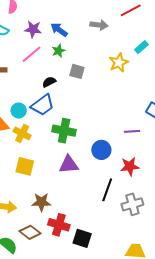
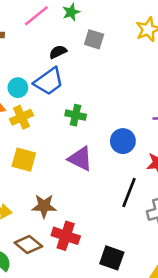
green cross: (64, 131) -> (76, 115), size x0.7
yellow cross: (22, 133) -> (22, 117), turned 36
purple triangle: (69, 165) -> (80, 159), turned 30
black square: (82, 238) -> (112, 258), moved

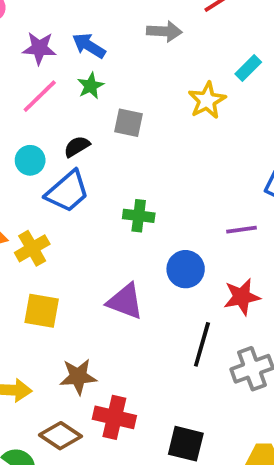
cyan circle: (18, 88) -> (30, 160), moved
green cross: (76, 115) -> (139, 216), moved

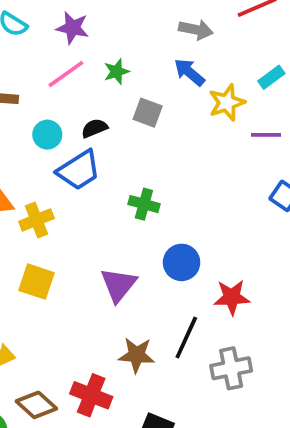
blue arrow: (89, 46) -> (189, 72), moved
purple line: (242, 230) -> (266, 135), moved
purple triangle: (125, 301) -> (118, 285), turned 39
brown star: (78, 377) -> (137, 355), moved

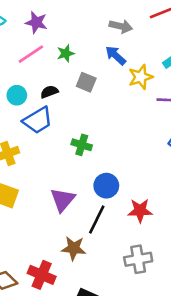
black line: (186, 337) -> (97, 219), moved

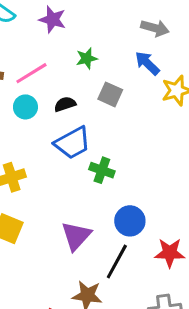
pink line: (31, 54) -> (31, 73), moved
blue trapezoid: (38, 120) -> (73, 143), moved

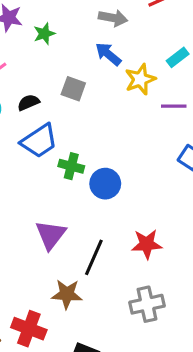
green star: (87, 58) -> (44, 34), moved
blue circle: (130, 221) -> (105, 184), moved

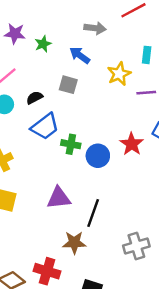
blue arrow: (108, 54) -> (80, 55), moved
cyan rectangle: (178, 57) -> (147, 55), turned -42
purple triangle: (51, 235) -> (59, 198), turned 50
red star: (147, 244) -> (132, 144), moved, turned -30

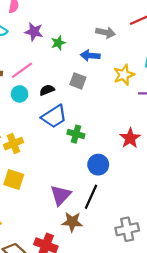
blue arrow: (80, 55) -> (90, 55), turned -36
blue circle: (98, 156) -> (98, 165), moved
purple triangle: (59, 198) -> (61, 195), moved, turned -45

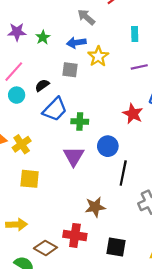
gray arrow: (106, 32) -> (86, 17), turned -138
yellow star: (124, 75) -> (98, 56), moved
purple triangle: (61, 195) -> (74, 156), moved
black line: (91, 197) -> (123, 173), moved

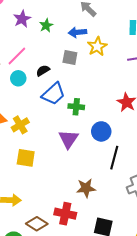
purple star: (17, 32) -> (22, 19), turned -30

